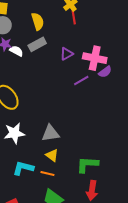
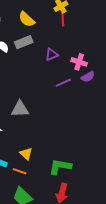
yellow semicircle: (38, 21) -> (27, 19), turned 144
pink cross: (95, 58) -> (79, 62), size x0.7
gray triangle: (50, 133) -> (20, 109), moved

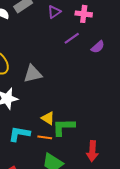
purple semicircle: (88, 77) -> (98, 47), moved
green L-shape: (60, 167) -> (64, 127), moved

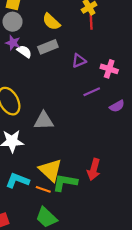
yellow triangle: (48, 118) -> (50, 170), size x1.6
red arrow: (92, 151) -> (94, 169), moved

